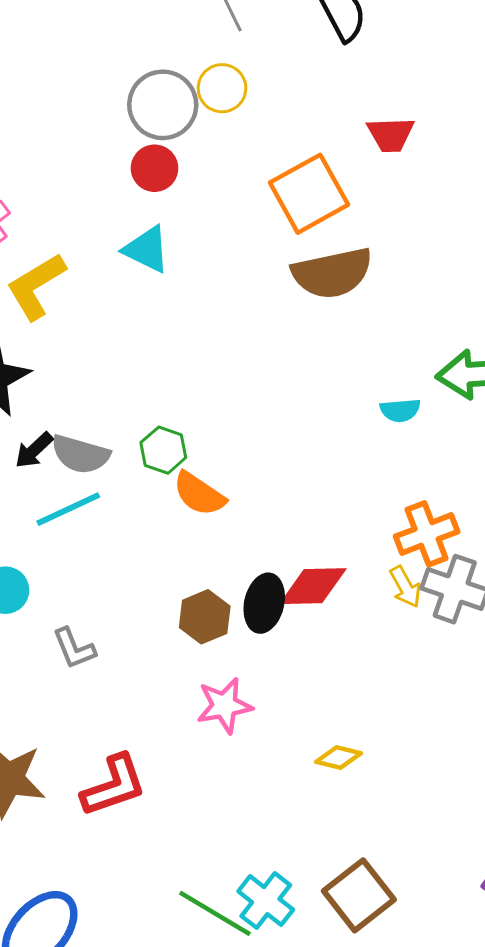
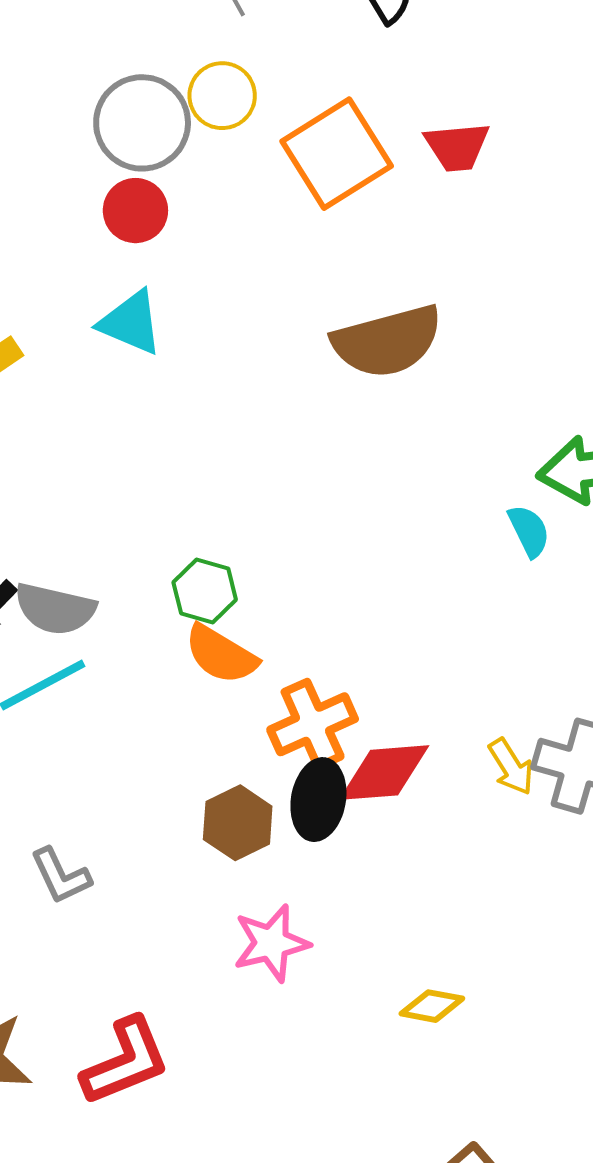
orange square: (309, 194) -> (337, 154), moved
cyan semicircle: (400, 410) -> (529, 531), moved, turned -108
green hexagon: (163, 450) -> (205, 591), moved
orange cross: (427, 534) -> (313, 724), moved

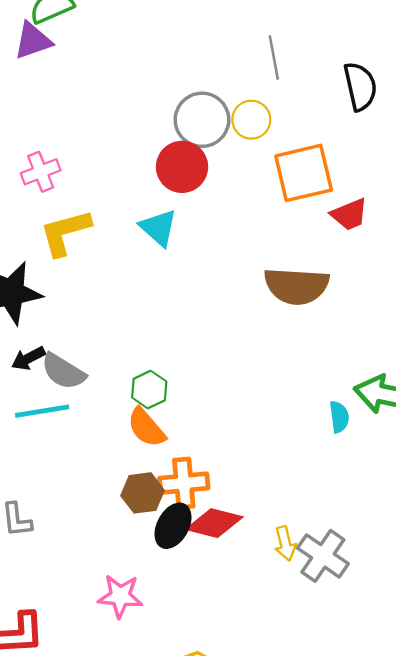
red trapezoid: (457, 147) -> (349, 214), moved, turned -36
red circle: (135, 211) -> (182, 167), size x1.4
brown hexagon: (238, 823) -> (142, 493), moved

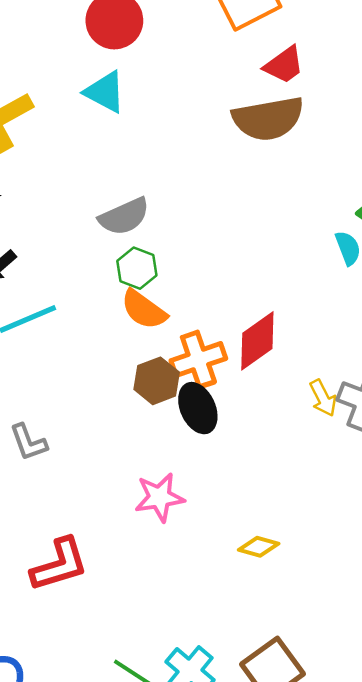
red trapezoid: (349, 214) -> (284, 65), moved
gray semicircle: (63, 371) -> (124, 217), moved, turned -42
red diamond: (214, 523) -> (257, 341), moved, turned -36
black ellipse: (173, 526) -> (198, 408), turned -39

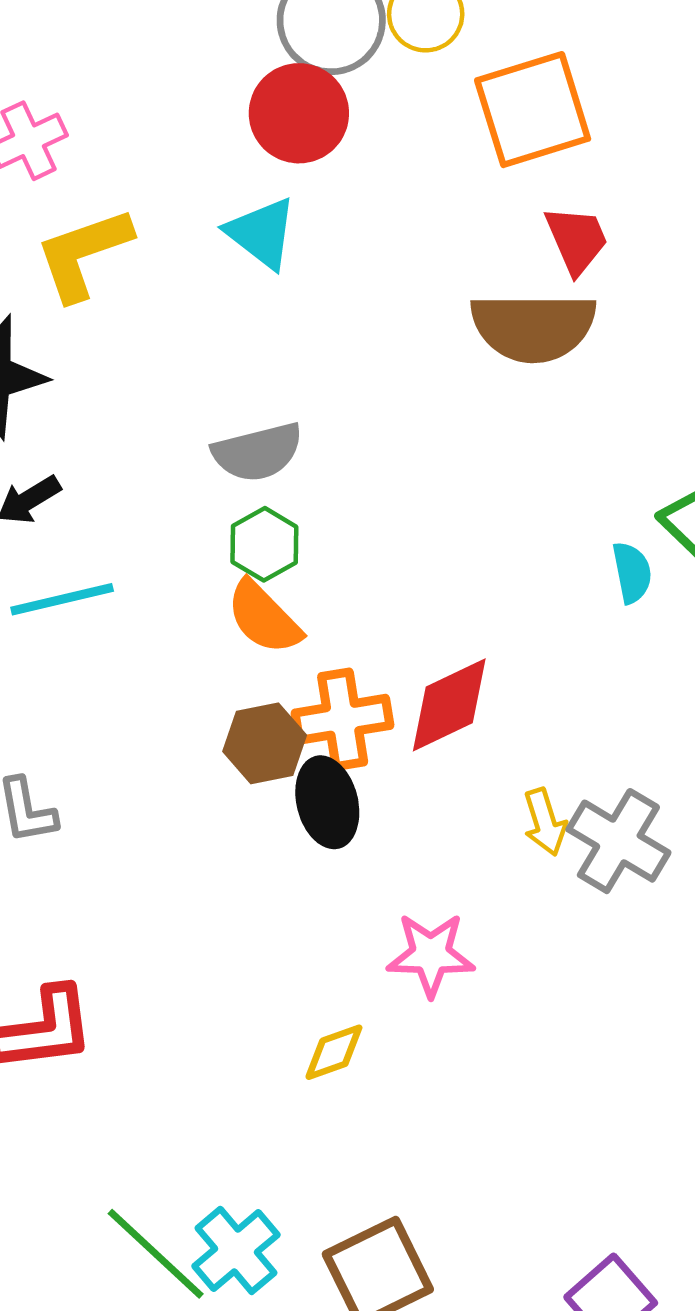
red trapezoid: (284, 65) -> (577, 240), turned -87
pink star: (160, 497) -> (431, 955), moved
yellow diamond: (259, 547) -> (334, 1052), moved, turned -45

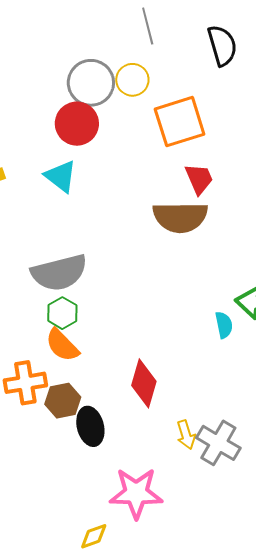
gray semicircle: (258, 452) -> (59, 273), size x1.4
red diamond: (449, 705) -> (144, 383), turned -48
orange cross: (343, 719) -> (25, 383), moved
pink star: (431, 955) -> (136, 493), size x1.4

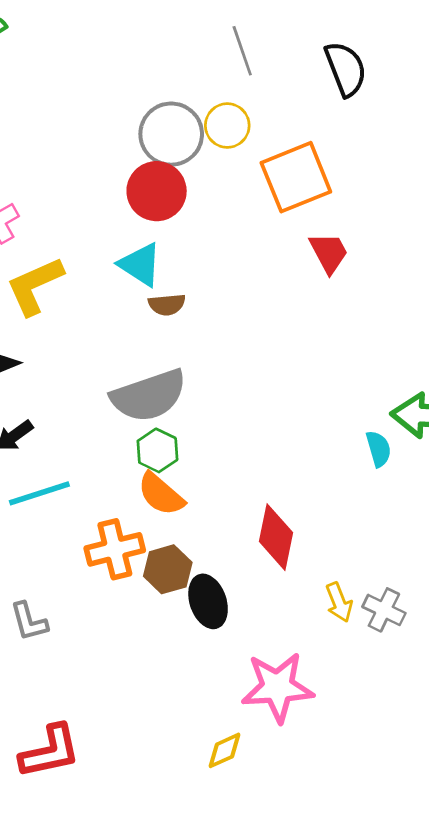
brown semicircle: (180, 217) -> (167, 305), moved, size x0.5
gray cross: (218, 443) -> (384, 610), size x0.7

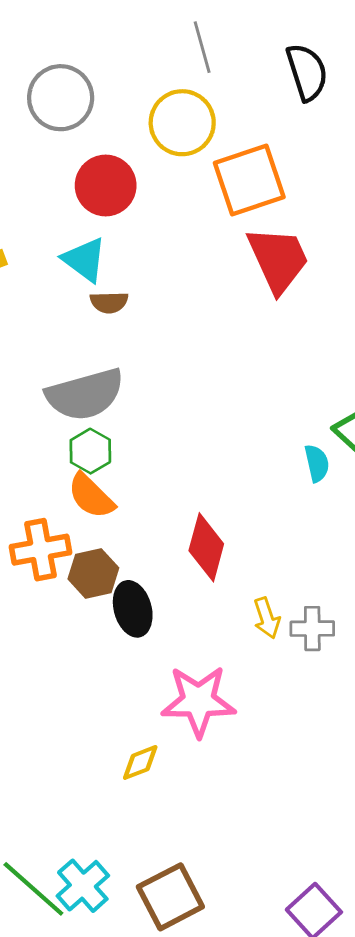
yellow circle: (227, 126) -> (182, 123), size x1.4
gray circle: (171, 134) -> (61, 98), moved
red trapezoid: (329, 253) -> (278, 259), size x1.6
gray cross: (384, 610) -> (312, 629), turned -30

